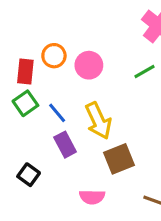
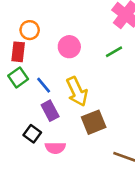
orange circle: (54, 56) -> (30, 30), moved
black square: (29, 175) -> (32, 134), moved
pink semicircle: (92, 197) -> (55, 148), moved

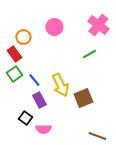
pink circle: (69, 47) -> (54, 27), moved
red rectangle: (18, 52) -> (14, 54), turned -42
brown square: (94, 122) -> (83, 98), moved

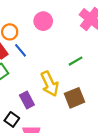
green line: (89, 54) -> (76, 61), moved
blue line: (34, 80) -> (20, 50), moved

